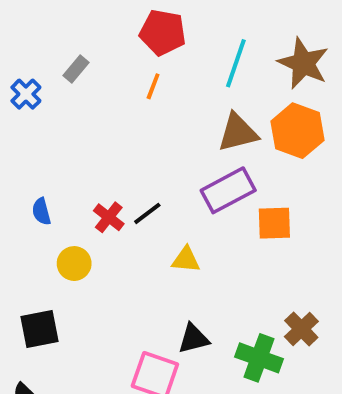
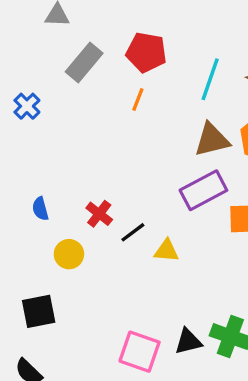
gray rectangle: (76, 69) -> (84, 62), moved, size x1.6
black line: (147, 213) -> (133, 232), moved
black triangle: (194, 339) -> (188, 342), moved

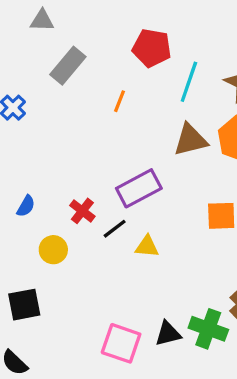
red pentagon: (146, 52) -> (152, 48), moved
purple rectangle: (203, 190) -> (139, 188), moved
blue semicircle: (40, 209) -> (26, 206), turned -135

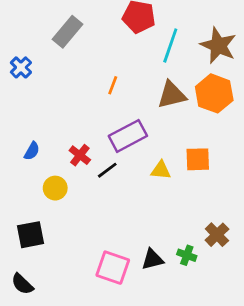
orange line: (119, 101) -> (113, 85), moved
yellow triangle: (147, 246) -> (161, 170), moved
green cross: (208, 329) -> (187, 255), size x0.6

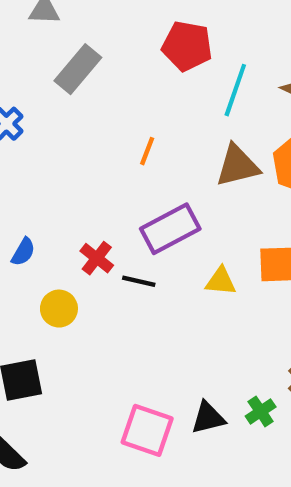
black line: (107, 170) -> (139, 281), turned 50
green cross: (187, 255) -> (261, 411), turned 36

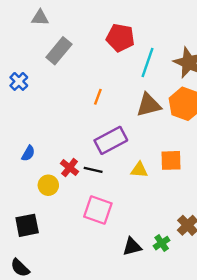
red cross: (97, 258) -> (70, 168), moved
pink square: (147, 430) -> (98, 210), moved

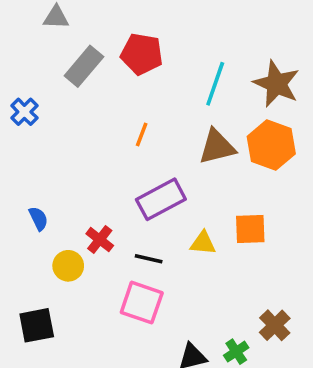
red pentagon: (120, 38) -> (142, 54), moved
blue semicircle: (28, 153) -> (38, 219), turned -56
black line: (93, 170) -> (149, 259), moved

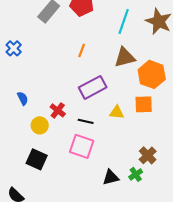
blue cross: (24, 112) -> (14, 48), moved
orange hexagon: (271, 145) -> (152, 74), moved
black square: (37, 325) -> (37, 159), moved, turned 35
brown cross: (275, 325) -> (148, 155), moved

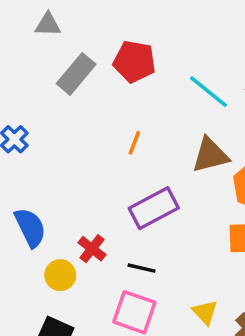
cyan line: (124, 21) -> (208, 92), turned -70
blue semicircle: (23, 98) -> (30, 227), size x1.6
yellow triangle: (117, 112) -> (205, 312), moved, turned 42

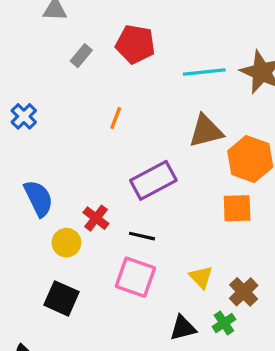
gray rectangle: (76, 74) -> (81, 56), size x0.6
cyan line: (208, 92) -> (204, 72), turned -45
orange line: (134, 143) -> (116, 118), moved

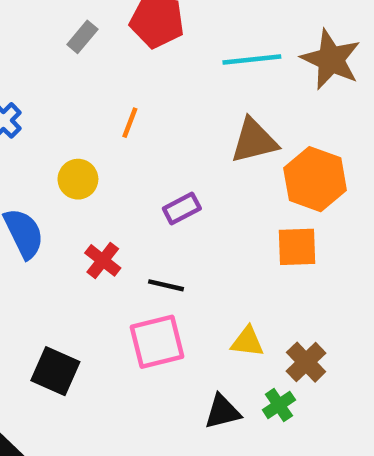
purple rectangle: (153, 180) -> (182, 208), size x0.6
yellow circle: (66, 243) -> (78, 179), moved
pink square: (135, 277) -> (157, 342), turned -33
yellow triangle: (201, 277) -> (247, 342), turned -40

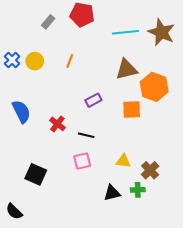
yellow circle: (78, 179) -> (35, 61), moved
orange square: (297, 247) -> (132, 109), moved
pink square: (157, 342) -> (82, 161), size x0.7
green cross: (279, 405) -> (138, 190), turned 32

